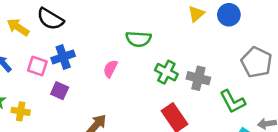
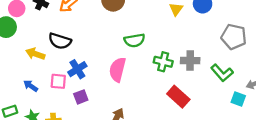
pink semicircle: (110, 69) -> (118, 70), size x1.6
purple square: (60, 91) -> (81, 97), turned -32

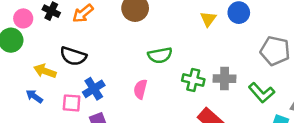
pink semicircle: (118, 70) -> (140, 89), size x0.7
blue arrow: (31, 86) -> (34, 96), moved

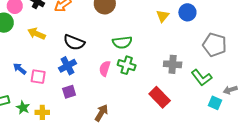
black semicircle: (73, 56) -> (74, 42), moved
yellow arrow: (45, 71) -> (36, 34), moved
green cross: (193, 80) -> (127, 65), moved
pink square: (72, 103) -> (38, 77), moved

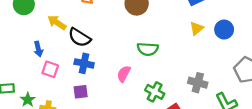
black semicircle: (74, 42) -> (79, 37), moved
green cross: (127, 65) -> (155, 92), moved
blue cross: (68, 66) -> (84, 63), turned 30
blue arrow: (20, 69) -> (38, 49), moved, turned -152

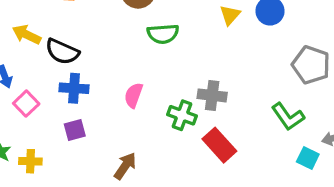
green semicircle: (148, 49) -> (163, 34), moved
pink square: (50, 69) -> (26, 104), turned 35
gray cross: (198, 83) -> (212, 95), moved

